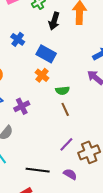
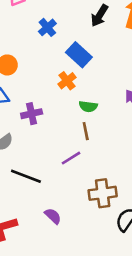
purple line: (66, 144) -> (71, 158), moved
black line: (38, 170) -> (26, 176), moved
purple semicircle: (70, 174) -> (53, 216), moved

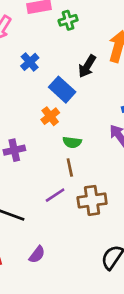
black arrow: (99, 16) -> (87, 66), moved
brown cross: (103, 193) -> (92, 200), moved
purple semicircle: (53, 216) -> (37, 255), turned 84

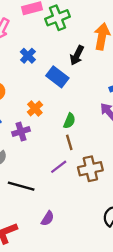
green cross: (68, 20) -> (58, 18), size x1.5
orange cross: (50, 116) -> (35, 108), moved
green semicircle: (72, 142) -> (69, 121), turned -70

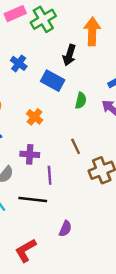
green semicircle: (69, 121) -> (81, 101), moved
purple cross: (21, 132) -> (30, 154), moved, turned 30
purple line: (59, 167) -> (50, 175), moved, turned -48

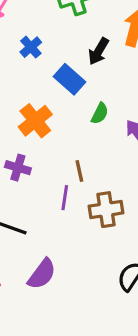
orange cross: (35, 117) -> (35, 121), size x1.5
purple line: (50, 175) -> (65, 198), moved
purple semicircle: (65, 229) -> (42, 274), size x1.5

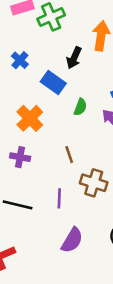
purple line: (65, 198) -> (59, 198), moved
brown cross: (106, 210) -> (94, 183), turned 32
purple semicircle: (42, 274) -> (72, 240), moved

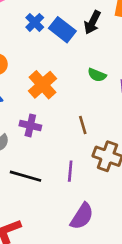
blue rectangle: (53, 82) -> (62, 30), moved
green semicircle: (80, 107) -> (97, 75), turned 90

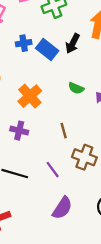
blue cross: (35, 22) -> (24, 43), turned 35
purple line: (70, 171) -> (53, 170), turned -42

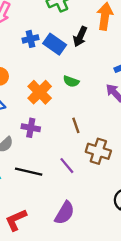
green semicircle: (76, 88) -> (71, 81), moved
purple semicircle: (62, 208) -> (65, 213), moved

